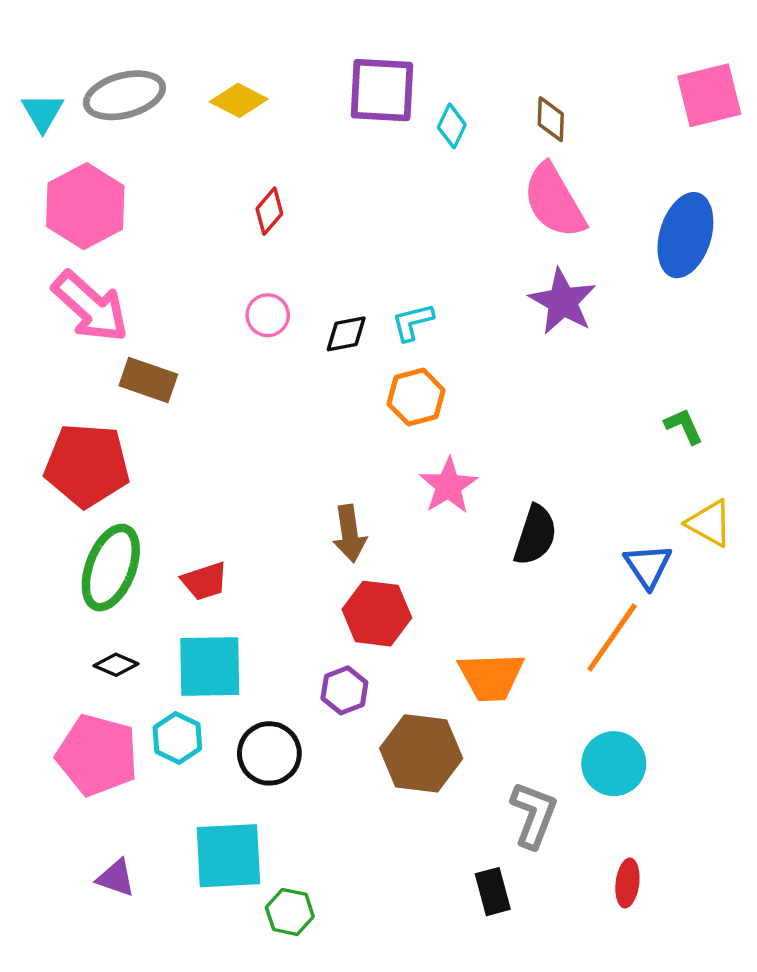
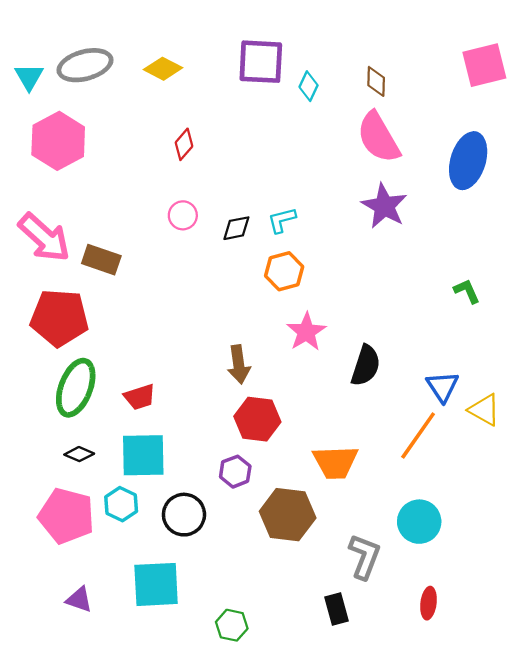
pink arrow: (90, 307) -> (44, 237), moved
yellow triangle: (709, 523) -> (484, 410), moved
green hexagon: (290, 912) -> (232, 625), moved

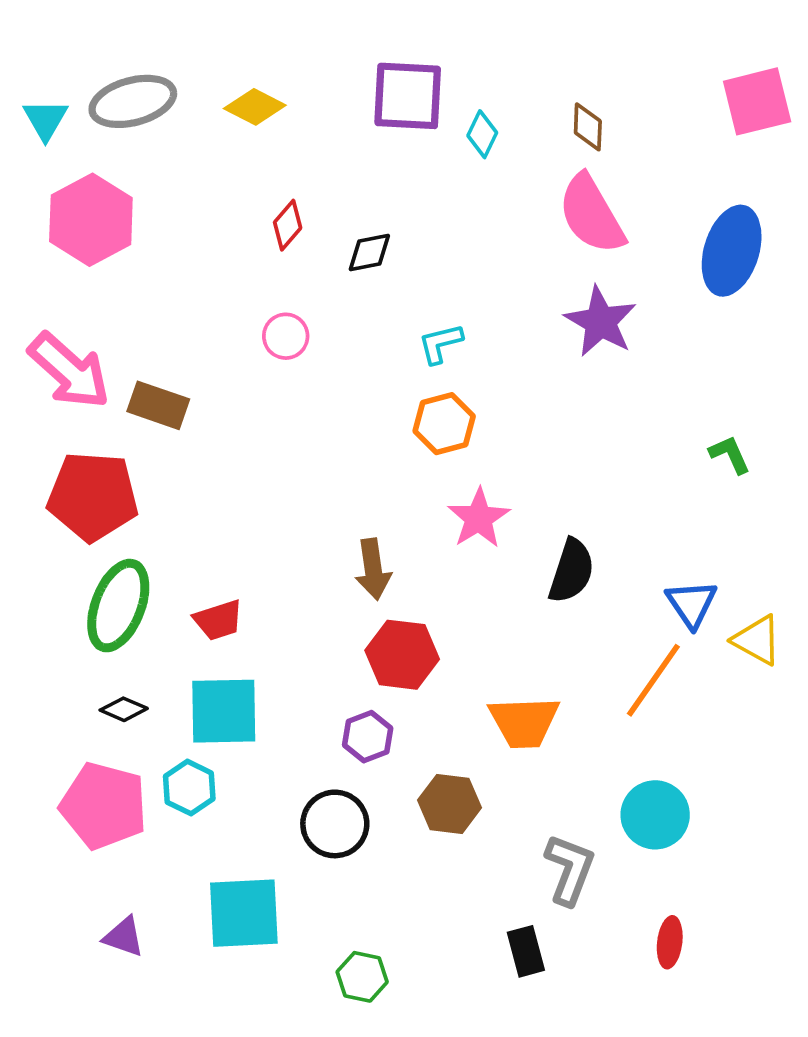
black diamond: (236, 228) -> (369, 252), moved
black circle: (184, 515) -> (335, 824), moved
brown hexagon: (288, 515) -> (450, 804), size x0.7

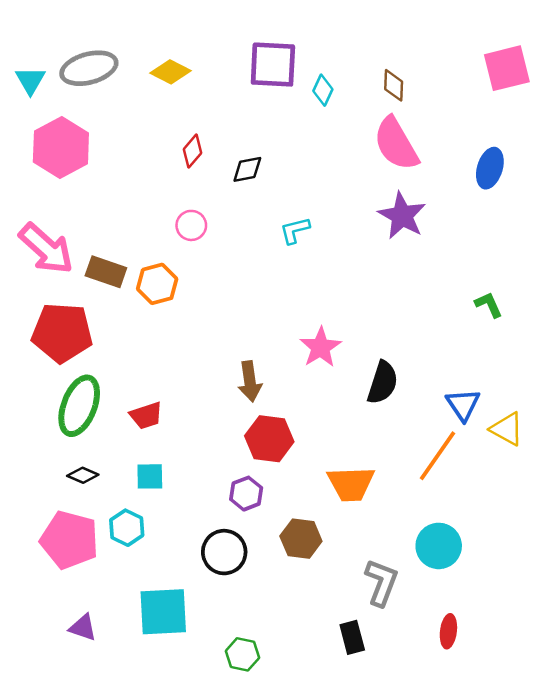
blue ellipse: (732, 251) -> (490, 168), size x0.7
orange hexagon: (444, 424) -> (157, 284), moved
cyan square: (224, 711) -> (150, 476), size x0.6

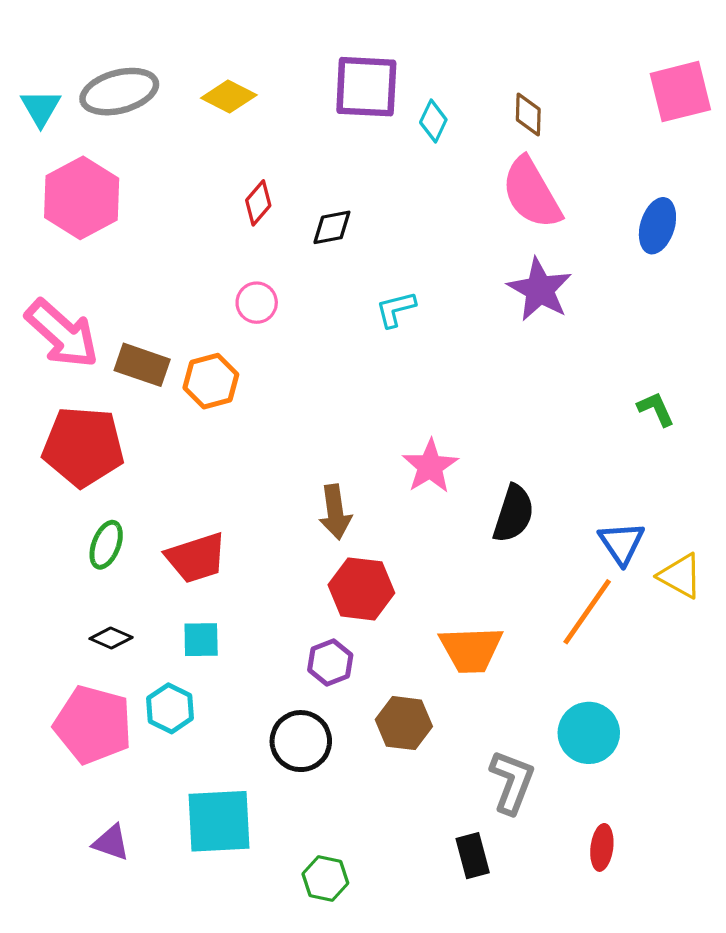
green ellipse: (79, 406) -> (106, 545), size x0.6
red trapezoid: (146, 416) -> (196, 558), size x1.4

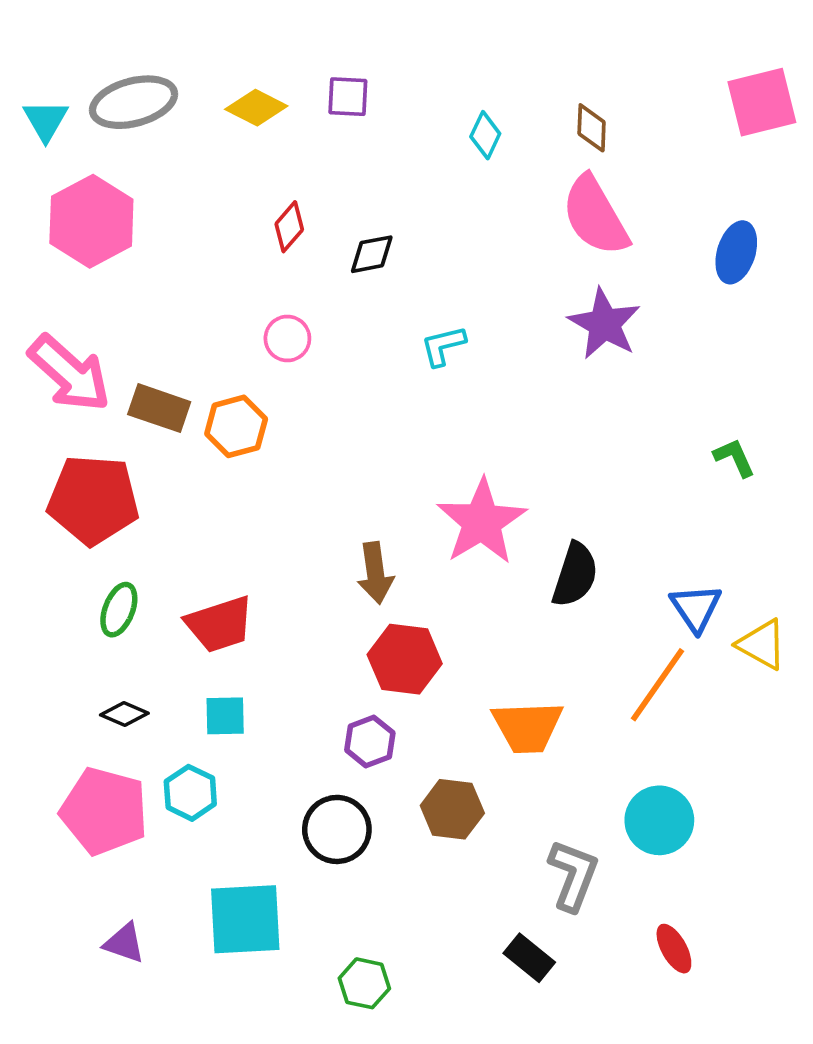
purple square: (366, 87) -> (348, 97), moved, size x0.6
pink star: (430, 466) -> (482, 522), size x1.4
red ellipse: (602, 847) -> (674, 949), turned -36
black rectangle: (473, 856) -> (529, 958), turned -36

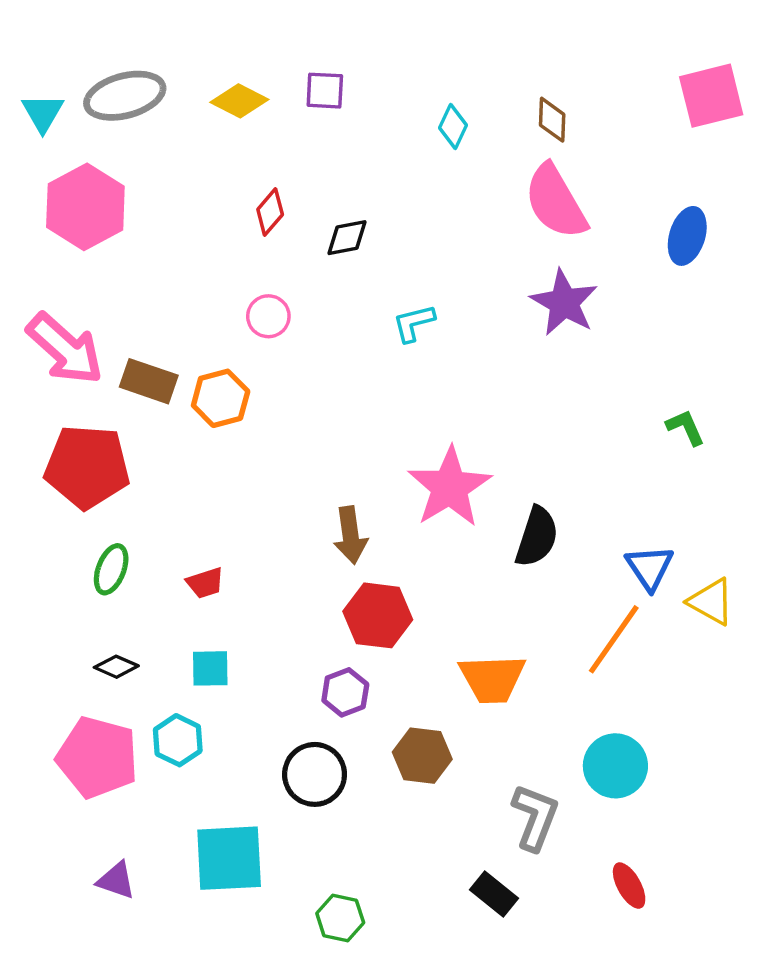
red trapezoid: (220, 624) -> (205, 583), size x0.6

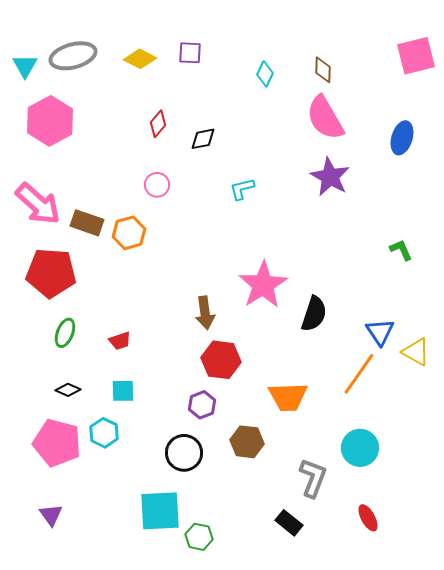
cyan square: (229, 858) -> (160, 511), moved
purple triangle: (116, 880) -> (51, 515), moved, turned 35

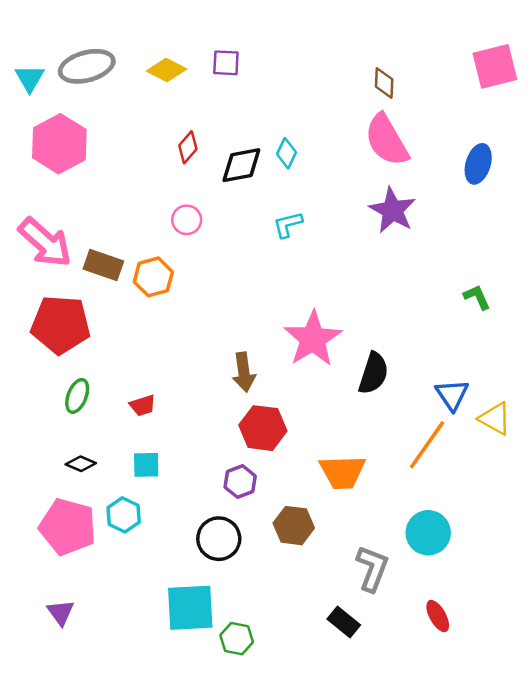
cyan diamond: (265, 74) -> (287, 153), moved
black diamond: (203, 139) -> (241, 165), size x1.4

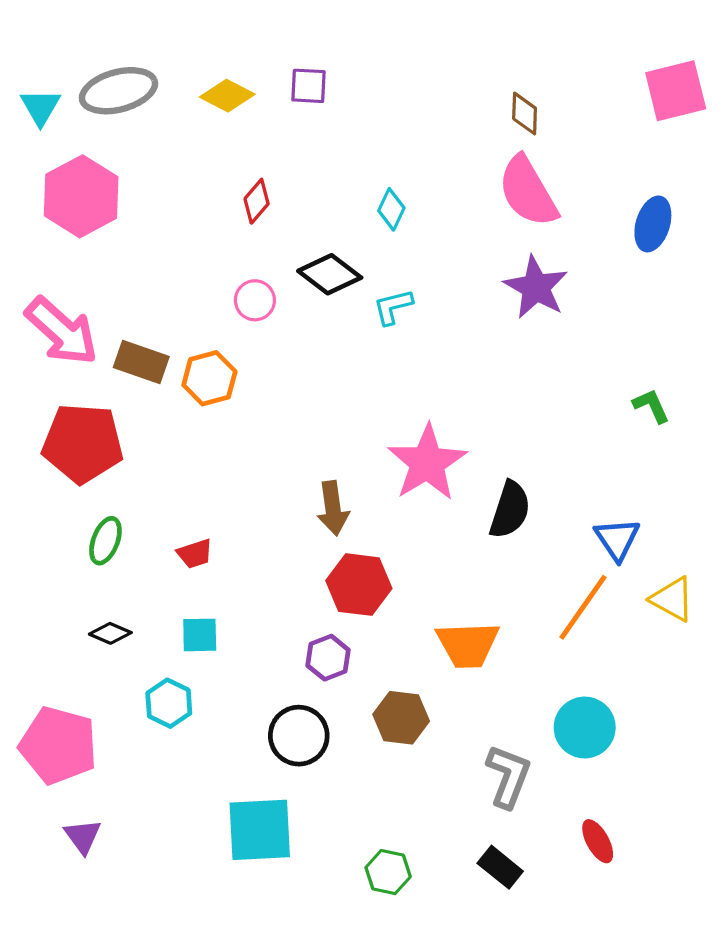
black diamond: (241, 165) -> (330, 274), moved, turned 48
yellow triangle: (495, 419) -> (672, 599), moved
pink pentagon: (68, 527) -> (58, 745), moved
black rectangle: (344, 622) -> (500, 867), moved
green hexagon: (237, 639) -> (388, 872), moved

